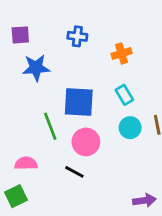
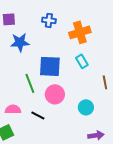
orange cross: (122, 53) -> (80, 32), size x1.5
cyan circle: (130, 128) -> (86, 107), moved
black line: (74, 172) -> (38, 115), moved

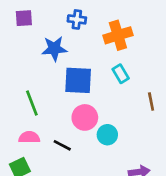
blue star: (20, 42) -> (54, 49), moved
green line: (30, 83) -> (32, 103), moved
cyan circle: (86, 107) -> (107, 135), moved

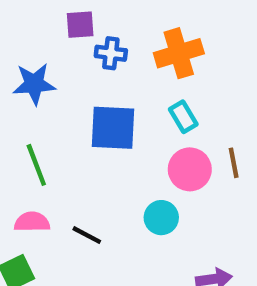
purple square: (24, 18) -> (80, 25), moved
blue cross: (77, 19) -> (111, 53), moved
blue star: (54, 49) -> (34, 84), moved
pink circle: (85, 117) -> (190, 169), moved

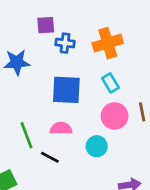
green line: (36, 165) -> (27, 135), moved
pink semicircle: (32, 222) -> (61, 128), moved

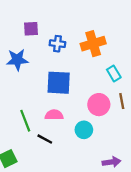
purple square: (46, 25) -> (31, 29), moved
cyan rectangle: (110, 83) -> (114, 74), moved

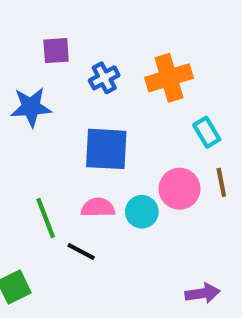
blue cross: (57, 44) -> (104, 78), turned -35
cyan circle: (84, 130) -> (142, 212), moved

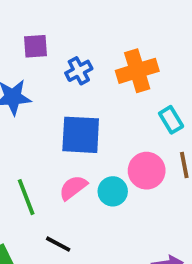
pink semicircle: (98, 208) -> (73, 188), turned -36
black line: (81, 251) -> (58, 244), moved

